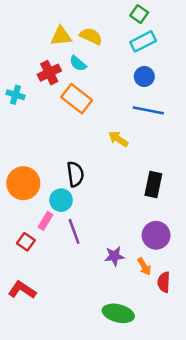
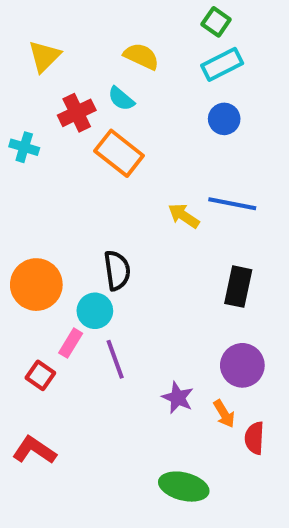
yellow triangle: (61, 36) -> (44, 56), moved, turned -40
blue line: (148, 110) -> (232, 204), moved
purple star: (114, 256) -> (178, 398), turned 30

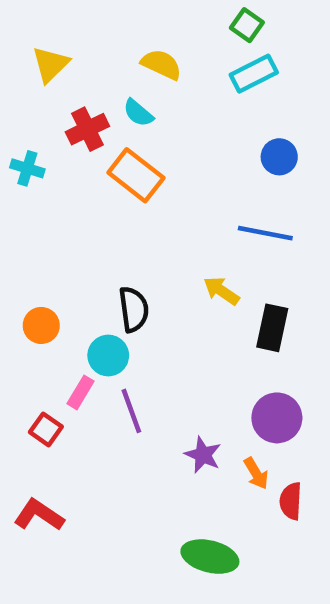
blue circle: (224, 119) -> (279, 157), moved
yellow arrow: (184, 216) -> (221, 291), moved
orange circle: (36, 285) -> (41, 325), size x0.6

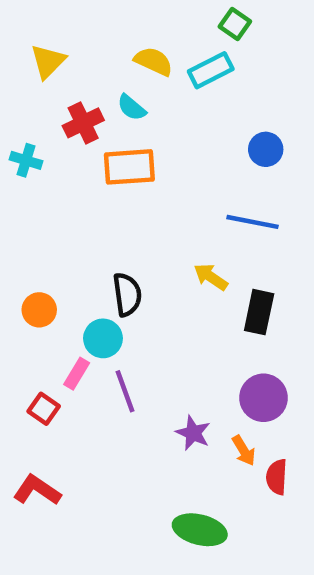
cyan rectangle: (254, 74) -> (211, 70), moved
orange rectangle: (136, 175) -> (129, 167), turned -42

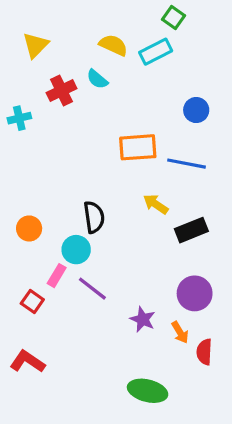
cyan cross: (26, 160) -> (19, 118), turned -30
orange rectangle: (129, 167) -> (138, 147), moved
black rectangle: (259, 312) -> (191, 230), turned 56
purple line: (125, 391) -> (92, 289), turned -32

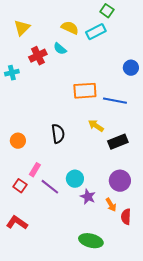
blue circle: (196, 110) -> (131, 68), moved
cyan circle: (76, 250) -> (75, 179), moved
purple line: (92, 289) -> (50, 187), moved

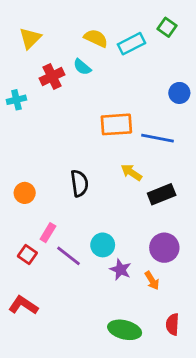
green square: (107, 11) -> (167, 27), moved
red semicircle: (126, 217) -> (173, 324), moved

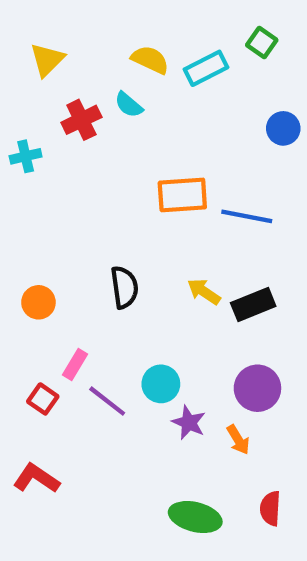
blue circle: (179, 93) -> (283, 128), moved
yellow arrow: (131, 172) -> (204, 292), moved

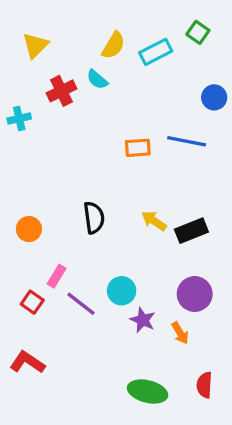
yellow semicircle: (150, 60) -> (113, 45), turned 96
orange rectangle: (182, 195) -> (138, 148), size x0.7
blue line: (247, 216) -> (187, 141), moved

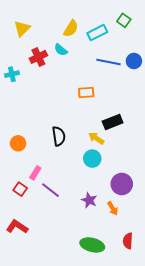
blue line: (187, 141) -> (109, 62), moved
black rectangle: (191, 231) -> (113, 122), moved
cyan circle: (122, 291) -> (92, 159), moved

